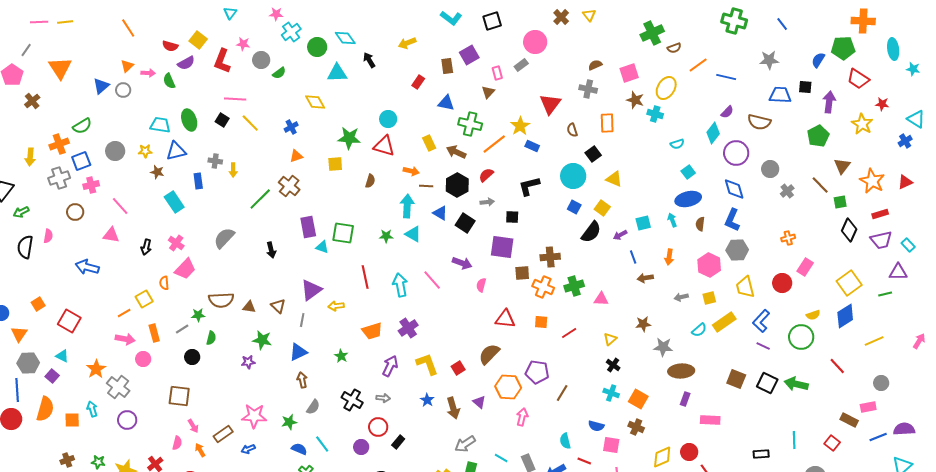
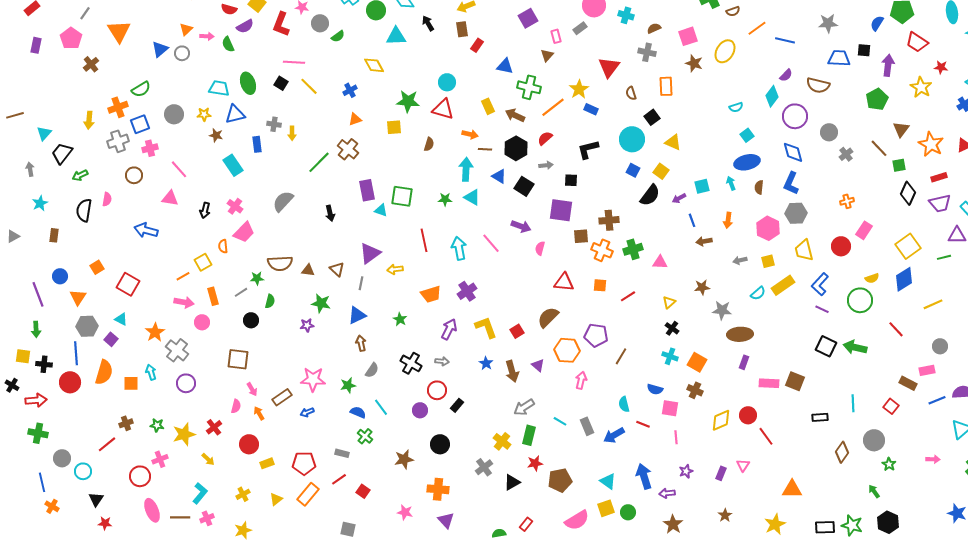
brown rectangle: (447, 66) -> (462, 29), moved
cyan cross: (655, 114) -> (626, 15), moved
brown square: (736, 379) -> (795, 381), moved

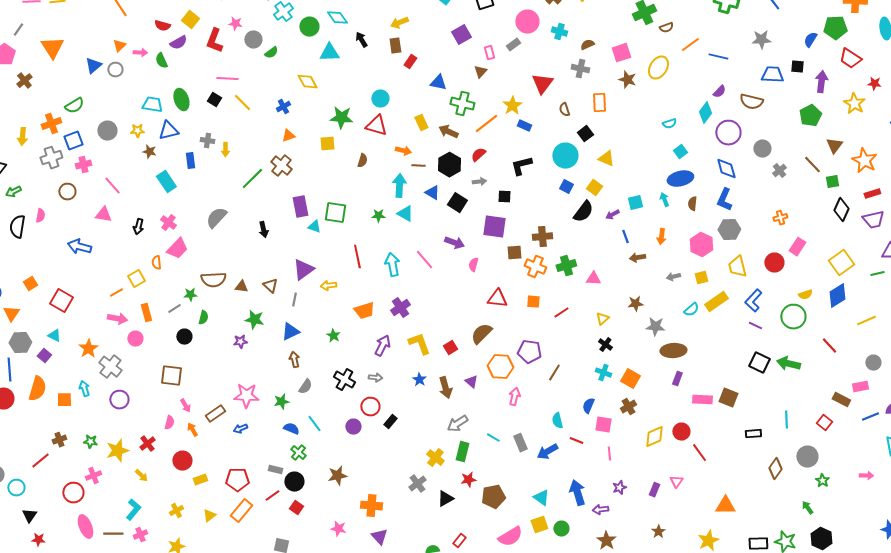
blue semicircle: (655, 389) -> (588, 406), turned 98
brown cross: (695, 390) -> (628, 407), turned 35
black circle: (440, 444) -> (294, 482), moved

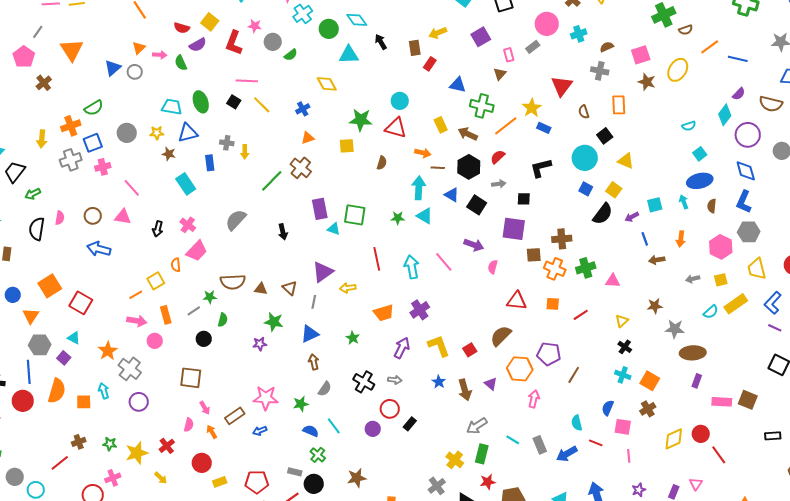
yellow arrow: (399, 23) -> (438, 33), moved
cyan cross: (559, 32) -> (579, 34), turned -35
brown circle: (67, 192) -> (93, 216), moved
orange square: (30, 284) -> (50, 286), size x1.6

